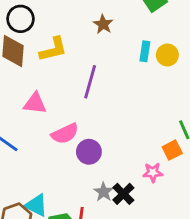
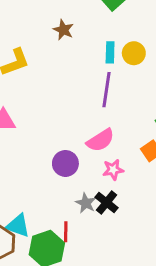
purple line: (90, 82) -> (107, 90), moved
pink semicircle: (65, 134) -> (100, 140), moved
pink star: (153, 172) -> (113, 170), moved

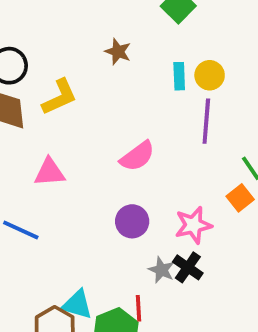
purple line: (107, 90) -> (206, 121), moved
pink semicircle: (100, 140) -> (137, 156), moved
pink star: (113, 170) -> (193, 225), size x1.4

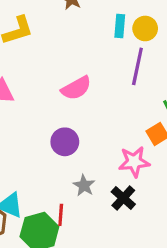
pink star: (193, 225) -> (134, 162), moved
black cross: (188, 267) -> (123, 198), moved

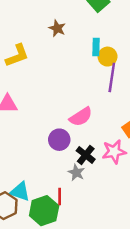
yellow circle: (145, 28) -> (108, 57), moved
pink semicircle: (76, 88) -> (81, 117), moved
black cross: (123, 198) -> (86, 155), moved

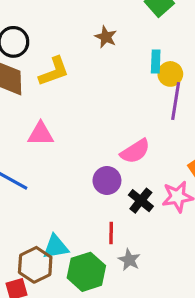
gray star: (76, 173) -> (129, 260), moved
cyan triangle: (20, 192) -> (56, 247), turned -30
red line: (60, 197) -> (111, 233), moved

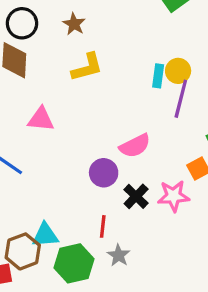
brown star: (106, 37) -> (74, 24), moved
cyan rectangle: (156, 62) -> (158, 76), moved
yellow L-shape: (54, 71) -> (87, 67), moved

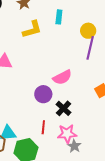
cyan rectangle: (158, 76) -> (59, 17), moved
pink star: (174, 196) -> (67, 134), moved
gray star: (119, 255) -> (74, 146), moved

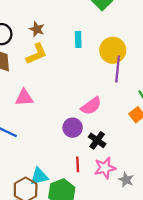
yellow L-shape: (32, 29) -> (37, 54), moved
yellow circle: (88, 31) -> (113, 50), size x1.5
gray star: (74, 146) -> (126, 180), moved

